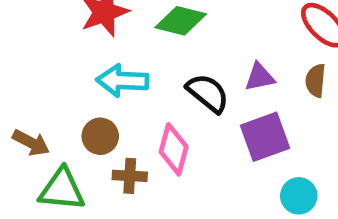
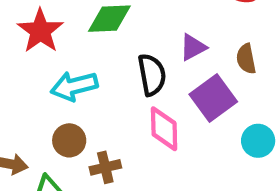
brown semicircle: (316, 81) -> (246, 59), moved
black semicircle: (208, 93) -> (152, 75), turned 57
pink diamond: (174, 149) -> (164, 129), moved

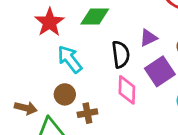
cyan arrow: (74, 86) -> (70, 59), turned 64

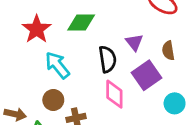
purple triangle: (148, 38) -> (134, 42), turned -42

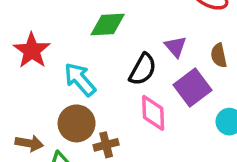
red star: (37, 29) -> (32, 51), moved
black semicircle: (107, 59) -> (143, 69), turned 40
brown circle: (53, 100) -> (77, 123), size x1.4

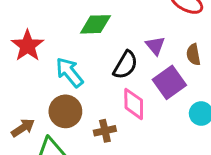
brown arrow: (29, 143) -> (23, 128), turned -45
brown cross: (106, 145) -> (105, 131), moved

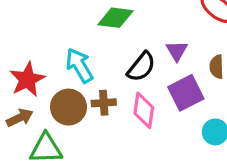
red star: (27, 46) -> (27, 79), moved
brown cross: (105, 131) -> (104, 103), moved

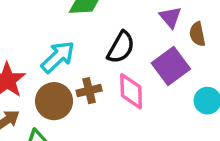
purple triangle: (177, 51) -> (170, 17), moved
cyan arrow: (79, 65) -> (58, 57), turned 87

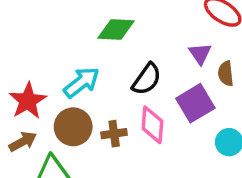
brown cross: (89, 91) -> (114, 134), moved

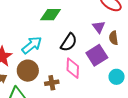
brown cross: (114, 134) -> (52, 83), moved

